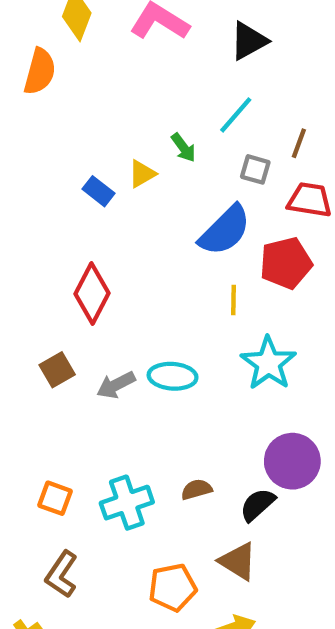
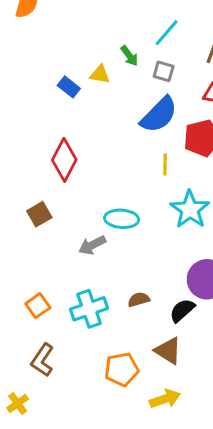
gray square: (255, 169) -> (164, 71), moved
yellow triangle: (142, 174) -> (100, 74), turned 40
gray arrow: (116, 385) -> (92, 245), moved
orange square: (55, 498) -> (38, 306), turned 35

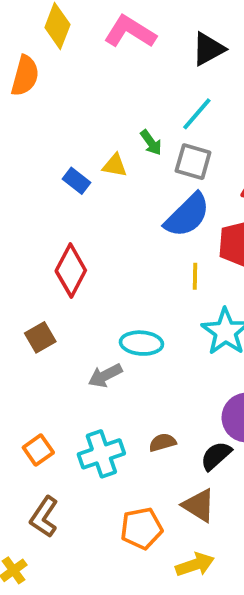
gray square: (164, 71) -> (193, 162), size x1.4

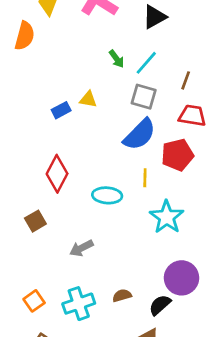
green arrow: (151, 143) -> (117, 59), moved
blue rectangle: (77, 181) -> (61, 110), turned -66
cyan ellipse: (141, 343) -> (107, 195), moved

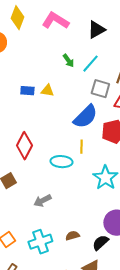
gray square: (144, 97) -> (100, 89), moved
blue rectangle: (61, 110) -> (27, 91), moved, turned 32
yellow line: (145, 178) -> (81, 147), moved

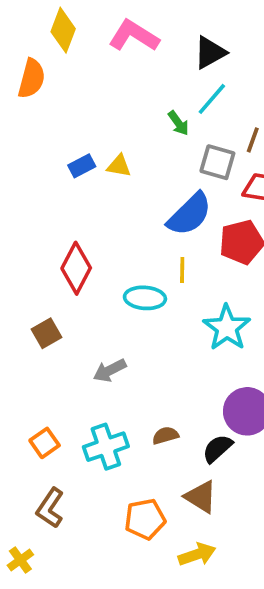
green arrow: (68, 61) -> (178, 123), moved
cyan line: (90, 64) -> (212, 99), moved
blue rectangle: (27, 91) -> (82, 166), turned -32

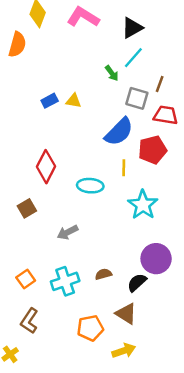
yellow line: (182, 270) -> (124, 168), moved

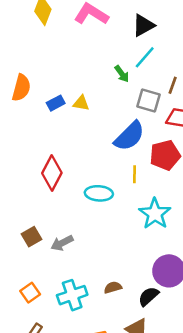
orange semicircle: (17, 45) -> (21, 88), moved
brown square: (27, 208) -> (31, 237), moved
gray arrow: (68, 232) -> (62, 243), moved

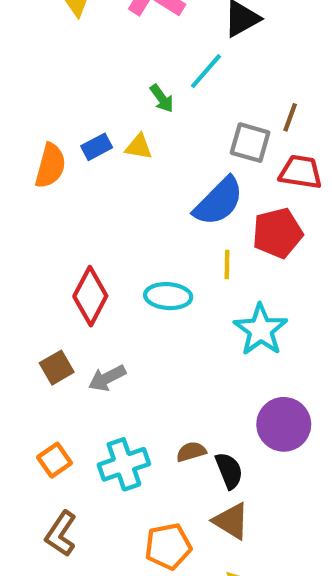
cyan line: (145, 57) -> (206, 71), moved
green arrow: (122, 74) -> (162, 98), moved
orange semicircle: (21, 88) -> (50, 166), moved
red diamond: (52, 173) -> (90, 296), moved
black semicircle: (148, 296) -> (229, 471), moved, turned 110

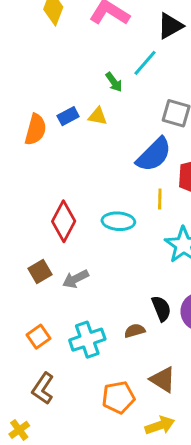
black semicircle: (229, 471) -> (161, 309), moved

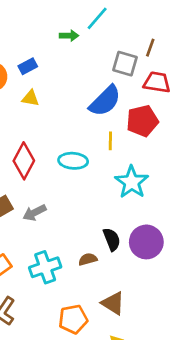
green arrow: (114, 82) -> (69, 36), turned -54
yellow triangle: (98, 116) -> (30, 98), moved

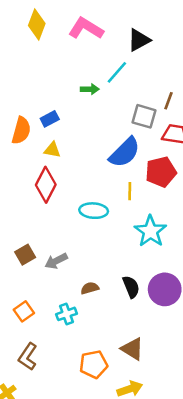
red diamond: (24, 161) -> (46, 185), moved
brown semicircle: (88, 259) -> (90, 288), moved
cyan cross: (45, 267) -> (66, 314), size x0.7

